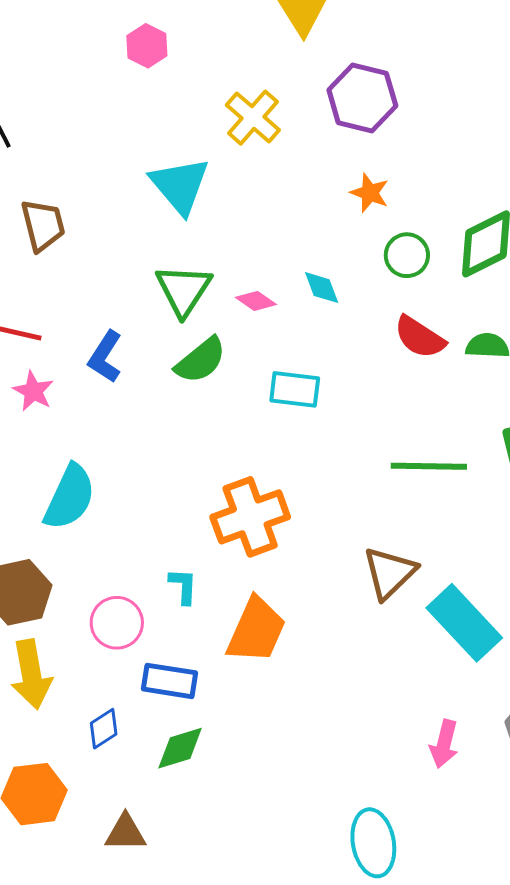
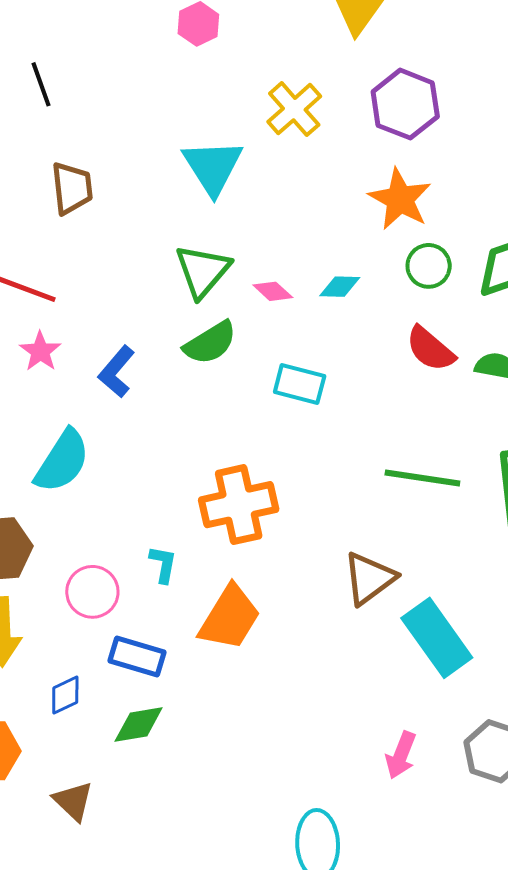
orange star: (370, 193) -> (400, 199), size x1.6
cyan diamond: (322, 288) -> (340, 287), turned -75
blue L-shape: (105, 357) -> (116, 372), moved
brown triangle: (125, 833) -> (73, 801), turned 36

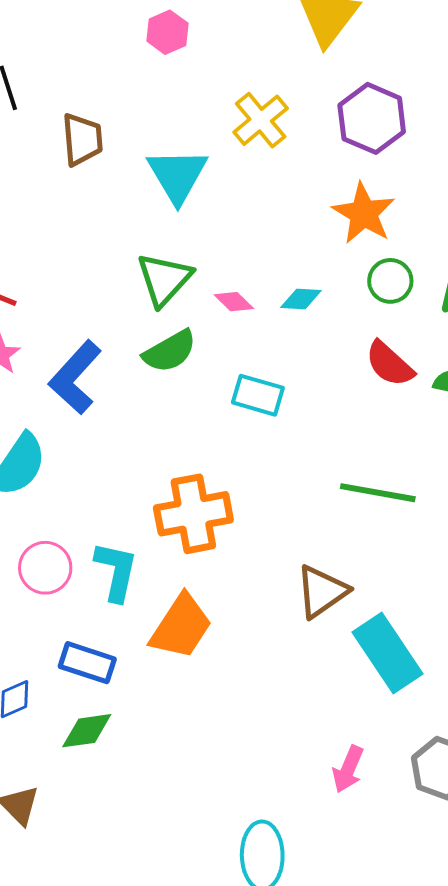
brown trapezoid: (72, 188) -> (82, 139), moved
blue L-shape: (116, 372) -> (75, 377), size x1.4
cyan L-shape: (163, 564) -> (116, 571), size x1.6
pink circle: (92, 592) -> (45, 568), moved

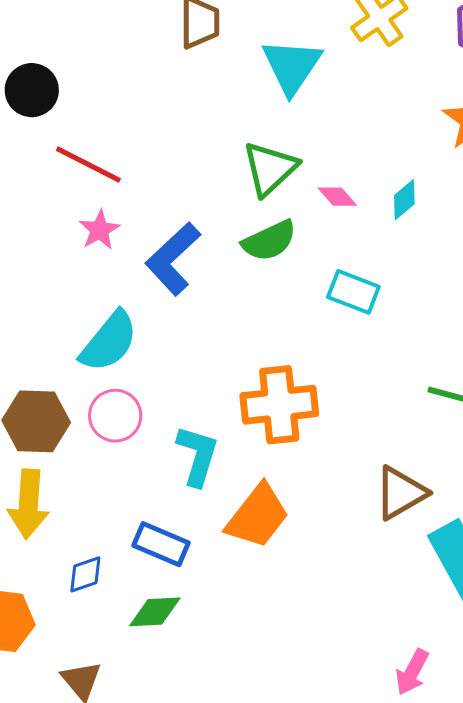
cyan diamond: (301, 299) -> (404, 200), turned -48
pink circle: (45, 568) -> (115, 416), moved

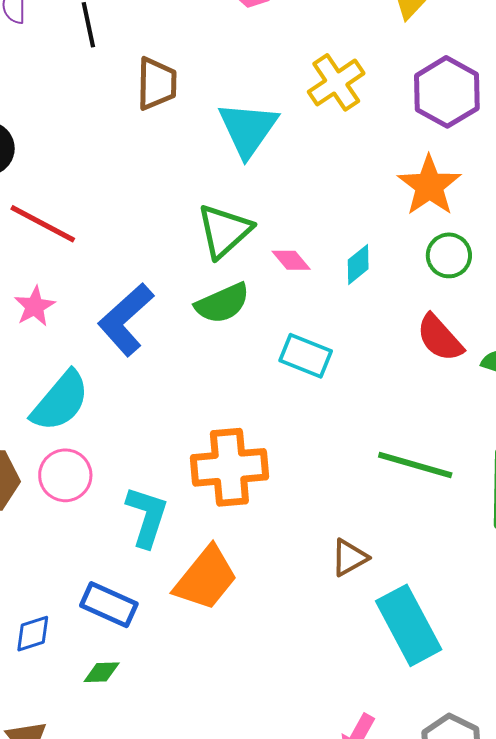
pink star: (100, 230) -> (35, 306), moved
brown triangle: (401, 493) -> (349, 558), size x0.7
green diamond: (155, 612) -> (102, 672), size x0.7

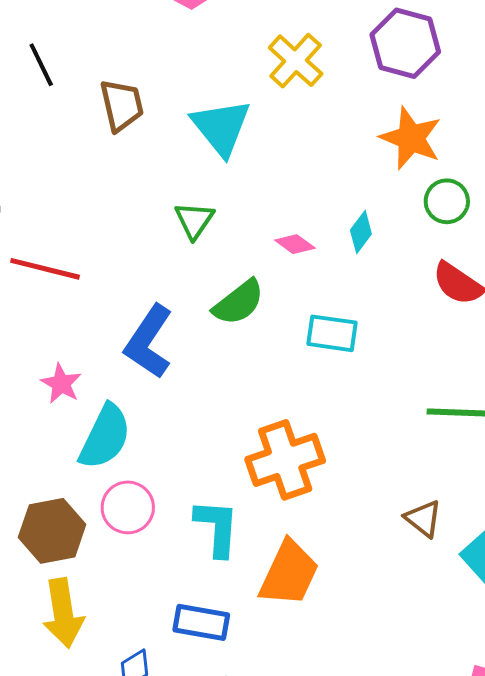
green triangle: (224, 231) -> (194, 220), moved, size x0.7
pink star: (35, 306) -> (61, 384), moved
brown triangle: (349, 558) -> (423, 519), turned -39

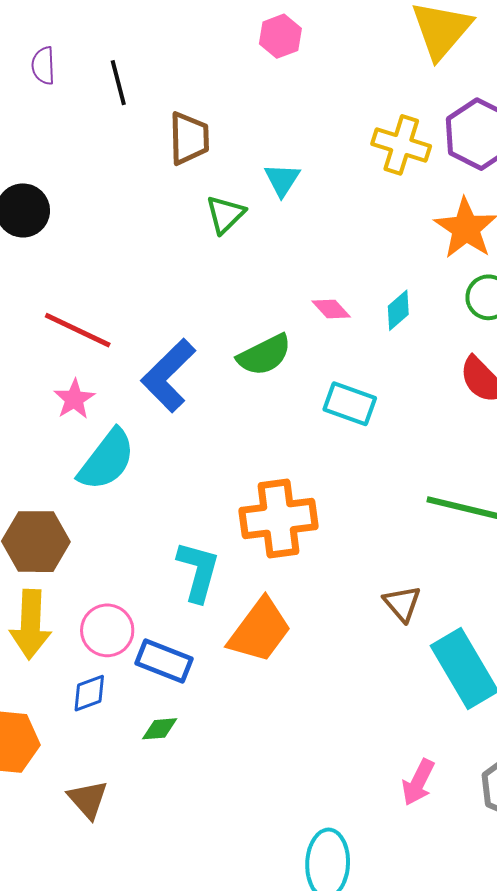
yellow cross: (296, 61) -> (401, 145), moved, turned -36
cyan triangle: (221, 127) -> (282, 180), size x0.6
green triangle: (194, 220) -> (225, 214), moved
red line: (45, 269) -> (78, 330), moved
pink circle: (128, 507) -> (107, 630), moved

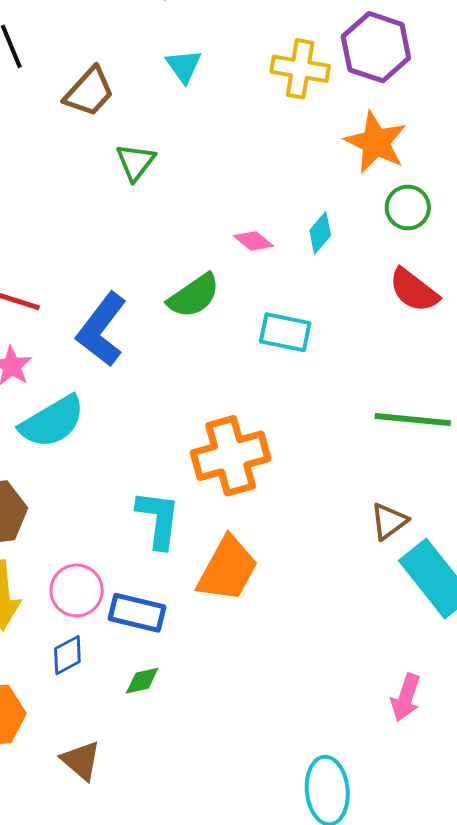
brown trapezoid: (189, 138) -> (89, 92), turned 52
cyan triangle: (282, 180) -> (184, 66), moved
cyan semicircle: (107, 460) -> (52, 422), turned 30
brown triangle: (402, 603) -> (389, 521), moved, turned 42

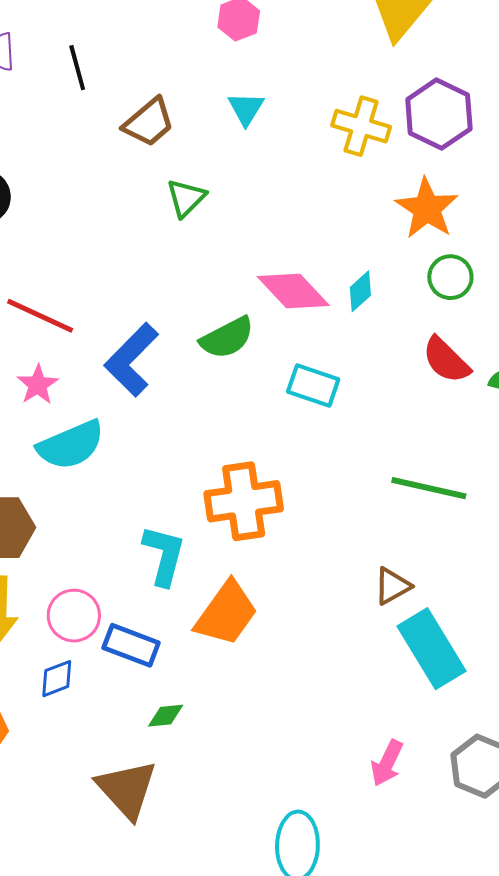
pink diamond: (254, 241) -> (293, 291), size x1.8
green diamond: (142, 681) -> (166, 716), moved
brown triangle: (81, 760) -> (127, 789), moved, size x1.5

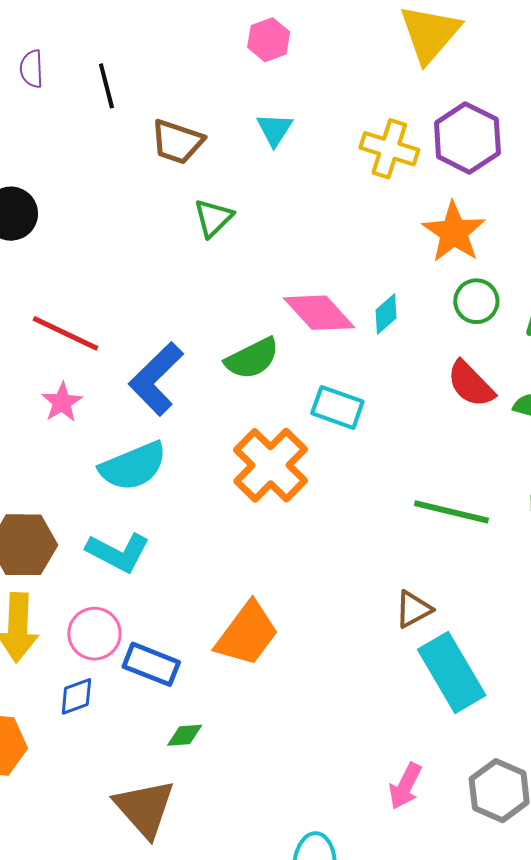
brown trapezoid: (149, 122) -> (177, 142), turned 58
cyan semicircle: (71, 445) -> (133, 466), moved
orange cross: (244, 501) -> (271, 465), moved, turned -38
cyan L-shape: (164, 555) -> (118, 552), moved, turned 102

